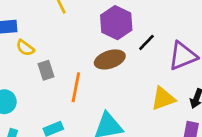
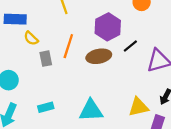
orange line: (76, 87) -> (68, 46), moved
yellow triangle: (163, 99) -> (138, 107), moved

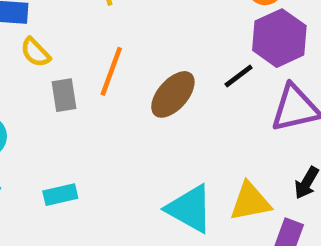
purple hexagon: (108, 27) -> (279, 38), moved
brown ellipse: (99, 56) -> (173, 94), turned -40
cyan triangle: (91, 110) -> (190, 209), moved, turned 30

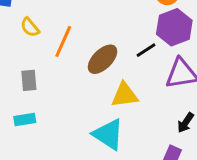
yellow semicircle: (35, 52) -> (30, 27), moved
gray rectangle: (64, 95) -> (29, 80), moved
yellow triangle: (250, 202) -> (125, 95), moved

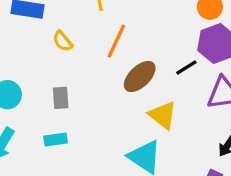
orange line: (63, 41) -> (116, 41), moved
yellow triangle: (125, 95) -> (163, 115), turned 44

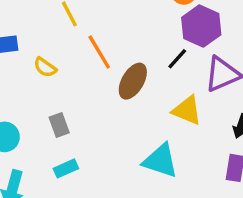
orange line: (116, 41) -> (99, 52), turned -40
yellow triangle: (163, 115) -> (187, 110), moved

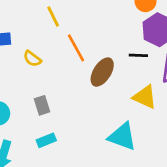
black line: (177, 59) -> (138, 55), turned 48

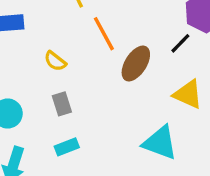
black line: (138, 55) -> (180, 43), turned -48
yellow semicircle: (32, 59) -> (55, 61), moved

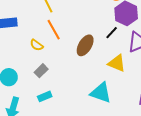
orange line: (104, 34) -> (54, 30), moved
gray rectangle: (62, 104) -> (41, 71), turned 64

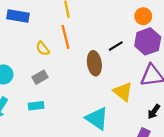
black line: (112, 33) -> (116, 46), moved
brown ellipse: (85, 45) -> (94, 63), turned -55

